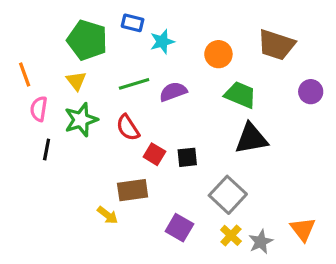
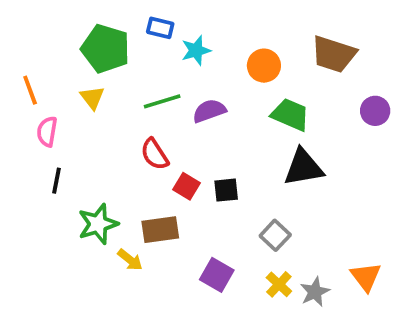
green star: (81, 120) -> (98, 224), moved
gray square: (228, 195) -> (275, 235), size x0.7

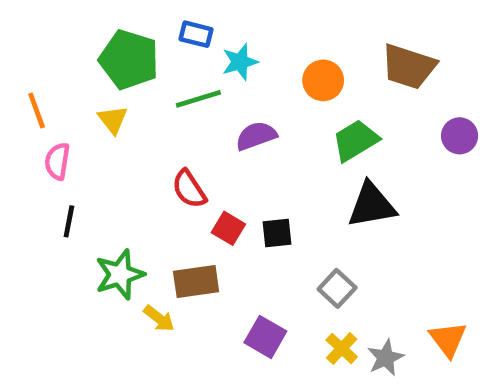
green line: (162, 101) -> (198, 99), moved
green trapezoid: (290, 115) -> (356, 140), turned -54

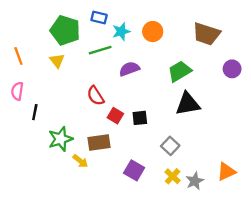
orange circle: (323, 80) -> (153, 32), moved
pink semicircle: (57, 161) -> (17, 91), moved
orange triangle: (448, 339) -> (226, 172), turned 42

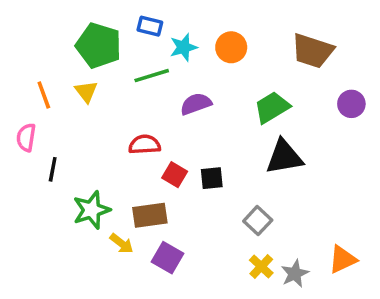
orange line: (18, 56) -> (44, 95), moved
red semicircle: (96, 96) -> (145, 145), turned 120
purple square: (134, 170) -> (168, 258), moved

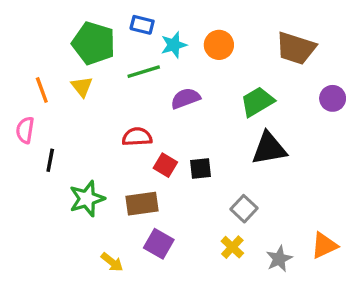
yellow arrow: (122, 244) -> (112, 262), moved
yellow cross: (261, 267) -> (232, 247), moved

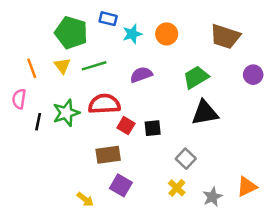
green line: (144, 72) -> (94, 66), moved
red semicircle: (137, 137) -> (104, 104), size x1.4
green star: (87, 199) -> (66, 113), moved

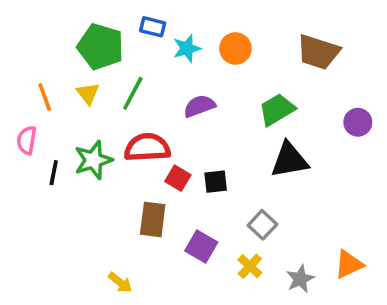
green line: (94, 66) -> (133, 93), turned -45
purple circle: (253, 75) -> (358, 122), moved
brown rectangle: (108, 155) -> (153, 219), turned -75
purple square: (121, 185) -> (201, 246), moved

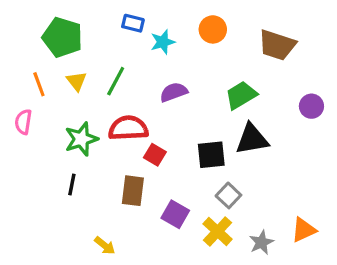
green pentagon: (100, 47) -> (62, 37), moved
orange circle: (235, 48) -> (213, 29), moved
black line: (54, 173) -> (72, 184), moved
black square: (216, 182) -> (211, 155), moved, size x1.4
yellow cross: (250, 266) -> (218, 231), size x1.4

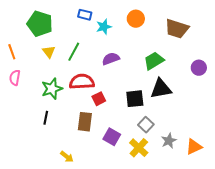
orange line: (39, 84) -> (12, 52), moved
red square: (155, 155) -> (99, 99), turned 32
gray star: (261, 242) -> (169, 141), moved

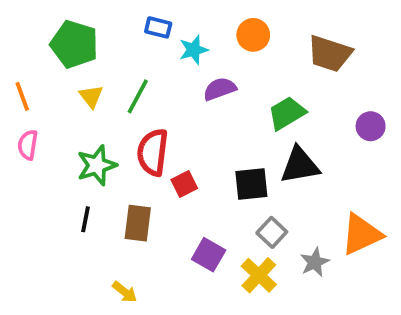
purple semicircle: (111, 59) -> (220, 89), moved
red semicircle: (82, 82) -> (153, 152), turned -80
brown rectangle: (85, 122) -> (138, 223), moved
orange triangle: (194, 147) -> (361, 234), moved, size x1.4

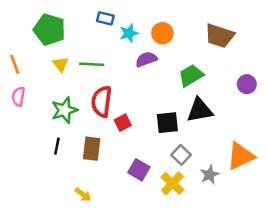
orange circle: (253, 35) -> (162, 33), moved
green line: (138, 96) -> (92, 64), turned 65

